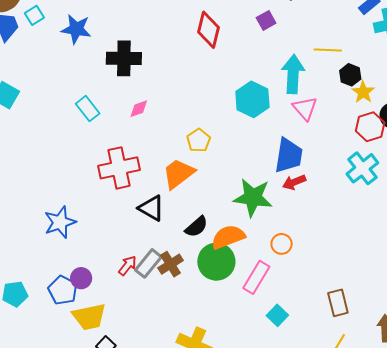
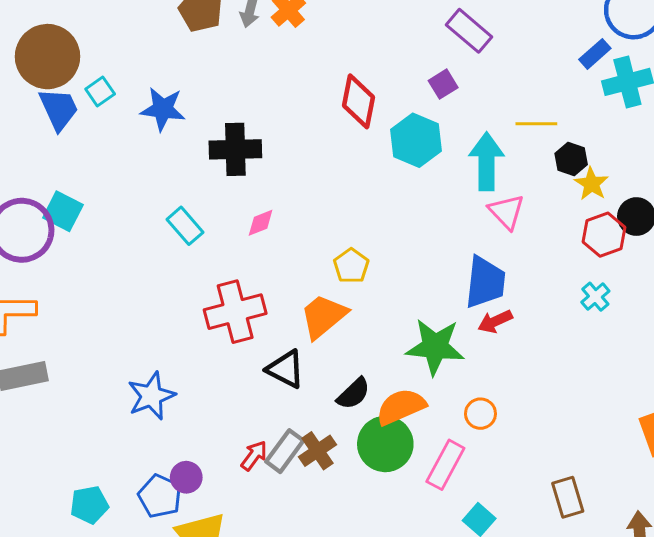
cyan hexagon: (252, 99) -> (416, 140), moved
cyan cross: (362, 168) -> (595, 297), size x0.6

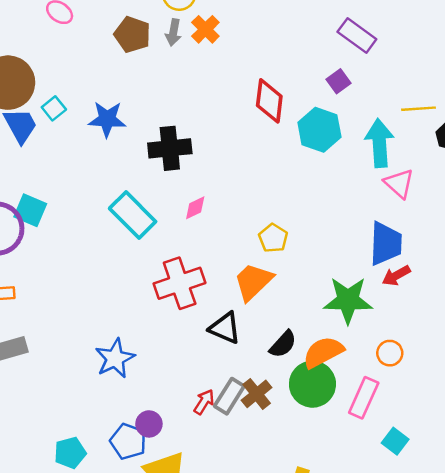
cyan rectangle: (185, 226) -> (133, 215), size x1.5

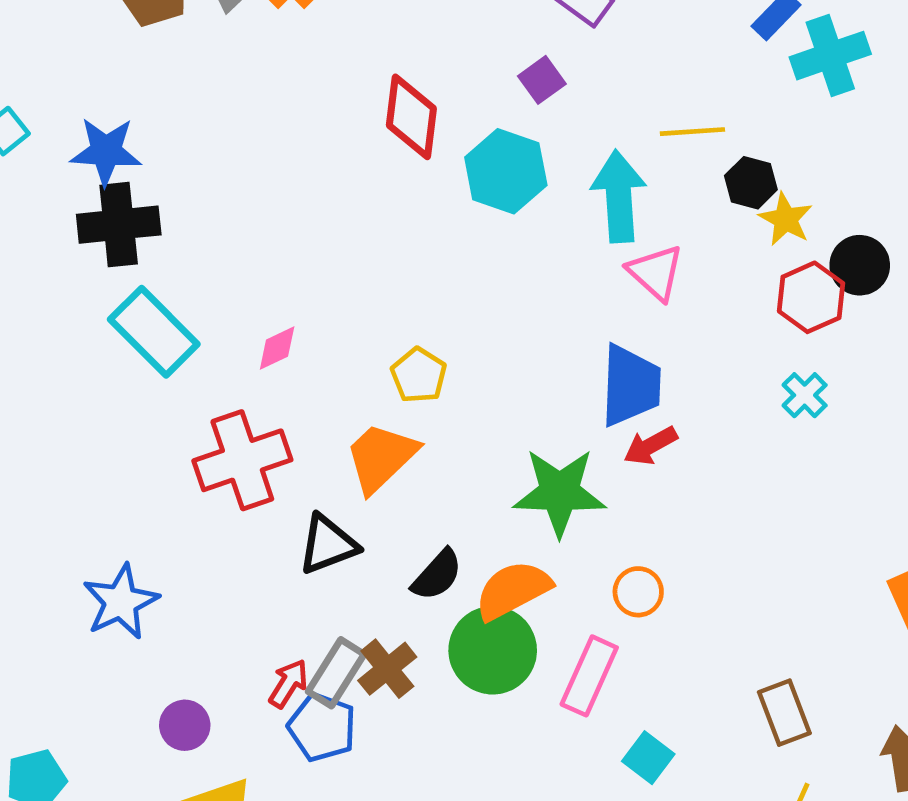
black cross: (170, 148) -> (119, 225), moved
pink diamond: (195, 208) -> (277, 348), moved
black triangle: (225, 328) -> (328, 544), turned -44
blue pentagon: (128, 441) -> (322, 727), moved

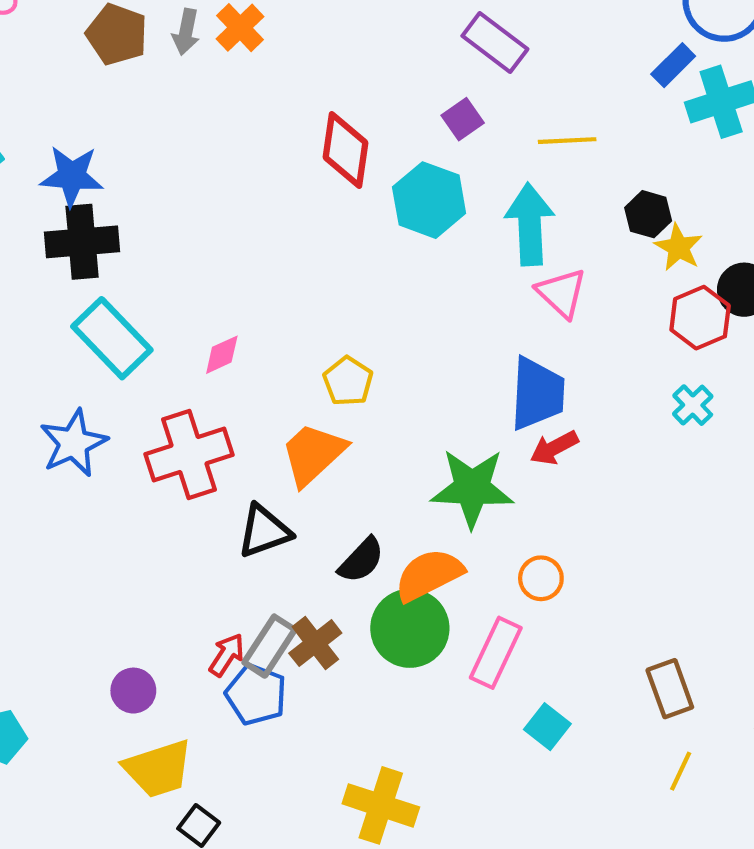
yellow line: (692, 132) -> (567, 141), moved
blue star: (121, 602) -> (74, 443), moved

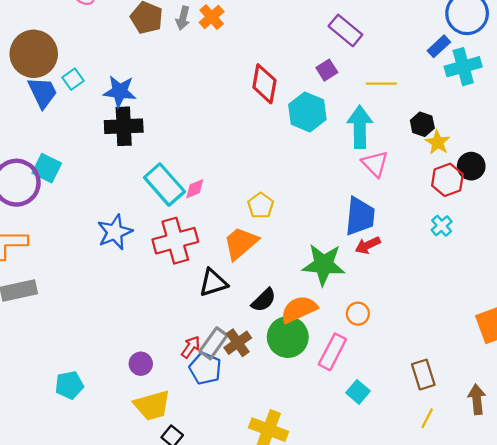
cyan rectangle: (112, 338) -> (164, 185), moved

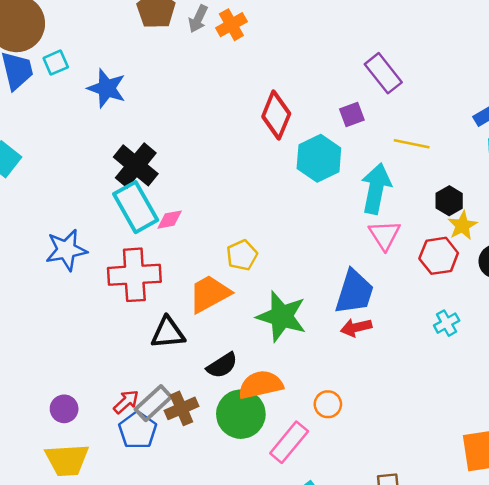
black cross: (124, 126) -> (136, 165), moved, turned 30
red hexagon: (447, 180) -> (439, 256), moved
green star: (324, 265) -> (282, 316), moved

